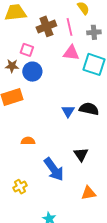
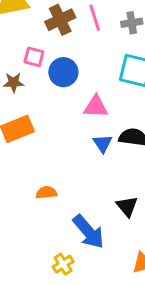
pink triangle: (71, 53) -> (96, 107), moved
blue circle: (32, 72) -> (63, 72), moved
yellow cross: (20, 187) -> (63, 264), moved

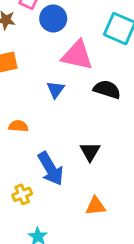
pink triangle: (96, 107) -> (77, 55), size x1.4
blue triangle: (103, 143) -> (56, 90), moved

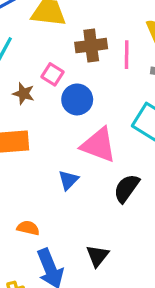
black semicircle: (107, 89) -> (127, 188), turned -80
orange semicircle: (18, 126) -> (28, 228), moved

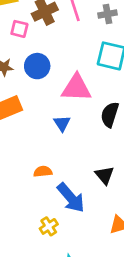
pink square: (52, 74) -> (19, 29), moved
blue circle: (77, 99) -> (37, 66), moved

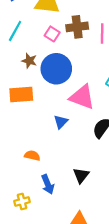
blue circle: (37, 66) -> (56, 69), size x1.4
blue arrow: (71, 198) -> (48, 184), size x0.7

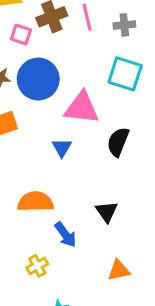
orange semicircle: (32, 156) -> (35, 202), size x1.6

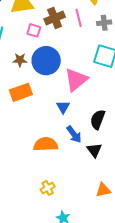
pink triangle: (82, 108) -> (76, 80), turned -45
black semicircle: (118, 142) -> (98, 120), moved
blue arrow: (65, 235) -> (74, 134), moved

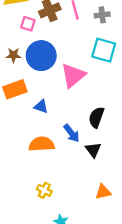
blue triangle: (63, 107) -> (41, 107), moved, turned -40
yellow cross: (48, 188) -> (44, 190), turned -32

